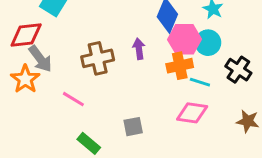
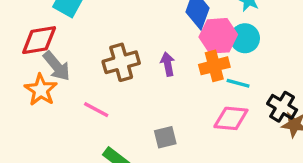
purple arrow: (139, 49) -> (168, 64), moved
black cross: (238, 70) -> (282, 107), moved

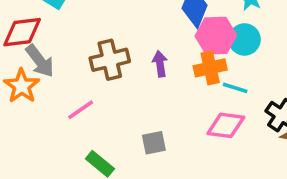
pink line: (96, 110) -> (81, 110), turned -65

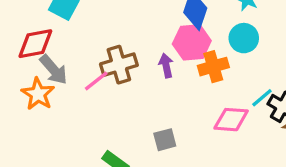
pink hexagon: (216, 36) -> (192, 42), moved
cyan line: (235, 88) -> (262, 98), moved, turned -55
pink line: (81, 110) -> (96, 81), moved

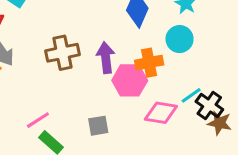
pink hexagon: (192, 42) -> (130, 80), moved
purple arrow: (166, 66) -> (106, 58), size x1.4
pink line: (96, 81) -> (38, 120), moved

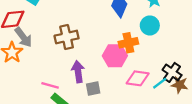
purple arrow: (106, 58) -> (78, 72), moved
cyan line: (191, 95) -> (160, 83), moved
pink line: (38, 120) -> (50, 85), turned 49

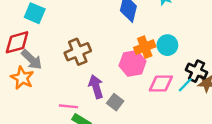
cyan circle: (150, 25) -> (167, 45), moved
gray square: (93, 88) -> (115, 102), turned -32

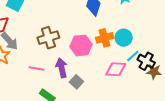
pink hexagon: (133, 63) -> (81, 45), moved
cyan line: (185, 85) -> (133, 56), moved
pink line: (69, 106) -> (36, 68), moved

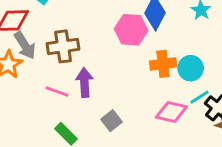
brown cross: (48, 38) -> (63, 46), moved
pink hexagon: (81, 45) -> (131, 30), moved
purple arrow: (61, 68) -> (84, 82), moved

